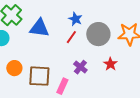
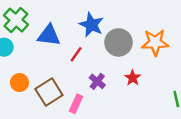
blue star: (75, 19) -> (91, 25), size x1.5
red line: (71, 37) -> (76, 54), moved
brown square: (39, 76) -> (49, 92), turned -35

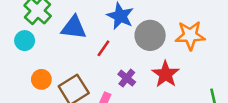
red star: (133, 78) -> (166, 74), size x1.5

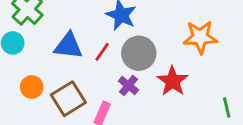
blue triangle: (74, 28) -> (68, 46), moved
gray circle: (150, 35) -> (139, 53), moved

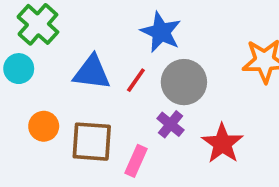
red star: (172, 81) -> (222, 144), moved
brown square: (68, 99) -> (92, 142), turned 36

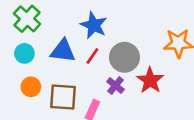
blue star: (161, 32) -> (94, 25), moved
cyan circle: (19, 69) -> (24, 53), moved
red star: (222, 144) -> (150, 80), moved

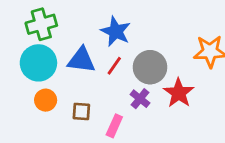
green cross: (27, 19) -> (41, 24), turned 32
cyan circle: (24, 53) -> (38, 63), size x1.6
brown square: (63, 97) -> (81, 112), size x0.6

